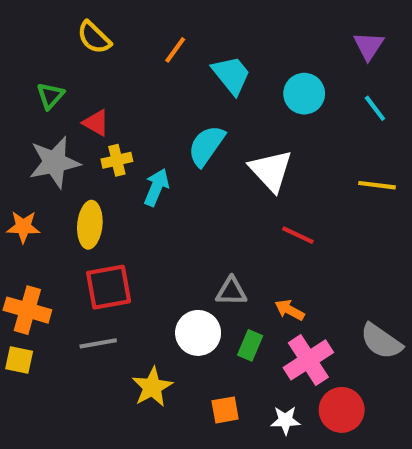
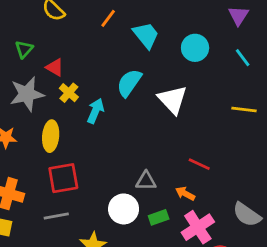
yellow cross: (117, 160) -> (69, 93), turned -36
red line: (298, 235) -> (199, 164), moved
green rectangle: (250, 345) -> (159, 217), turned 48

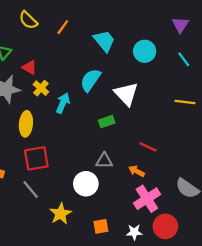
orange line: (108, 18) -> (63, 27), moved
gray line: (56, 216) -> (31, 190), turned 60
green rectangle: (159, 217) -> (107, 122), moved

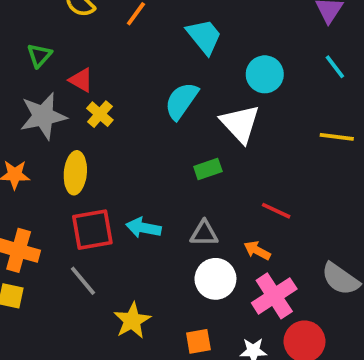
cyan circle: (145, 51) -> (265, 74), moved
cyan arrow: (63, 103) -> (144, 228), moved, turned -102
white circle: (86, 184) -> (215, 279), moved

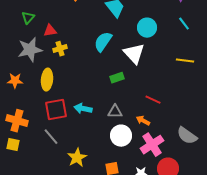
red triangle: (81, 80) -> (50, 31), turned -40
yellow cross: (100, 114) -> (60, 49), turned 32

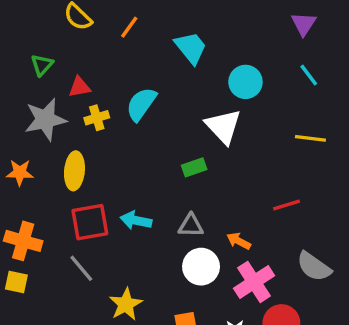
cyan semicircle: (103, 42) -> (141, 104), moved
red line: (153, 100) -> (287, 205), moved, turned -42

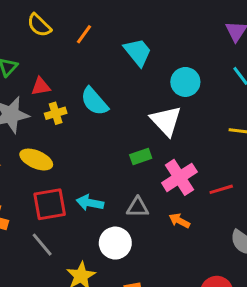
cyan semicircle: (141, 104) -> (94, 101), turned -76
yellow ellipse: (74, 171) -> (36, 160), turned -72
white circle: (201, 267) -> (115, 243), moved
pink cross: (254, 282) -> (179, 177), moved

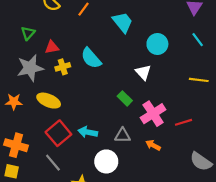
white triangle: (166, 121) -> (143, 72), size x0.7
green rectangle: (141, 157) -> (125, 98), turned 64
red square: (50, 204) -> (58, 133), turned -30

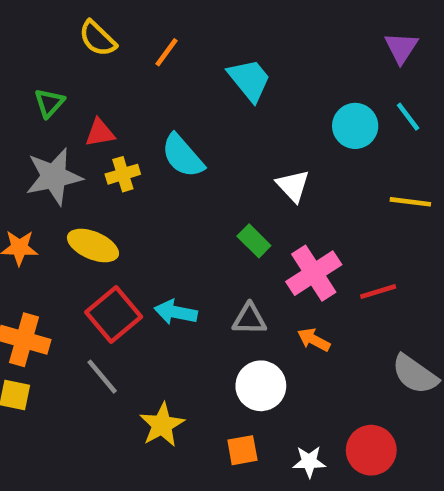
cyan circle: (157, 44) -> (355, 126), moved
white circle: (106, 161) -> (261, 386), moved

